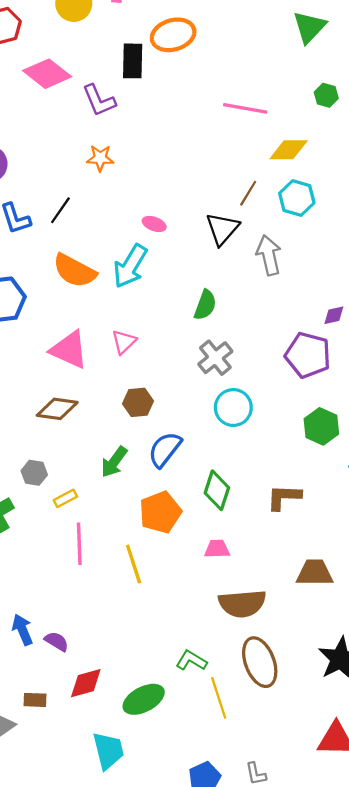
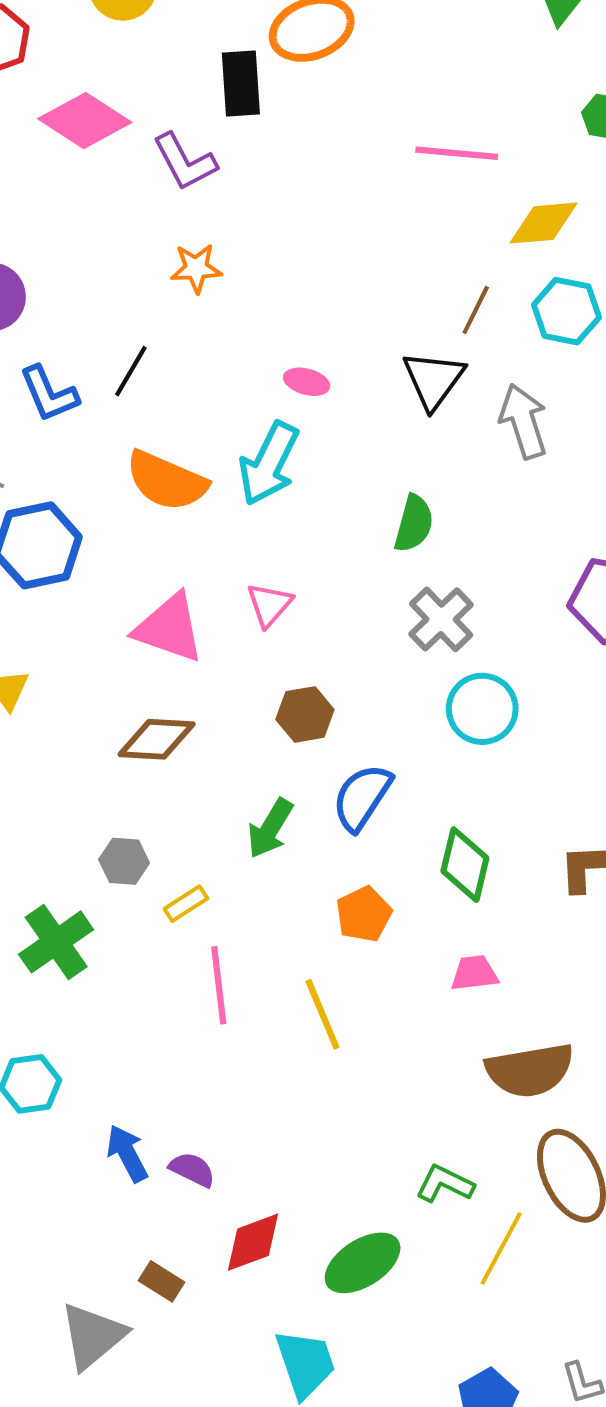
orange pentagon: (160, 512) -> (364, 914), size x0.7
yellow line: (219, 698) -> (501, 1248), turned 51
brown rectangle: (35, 700) -> (162, 1281), turned 35

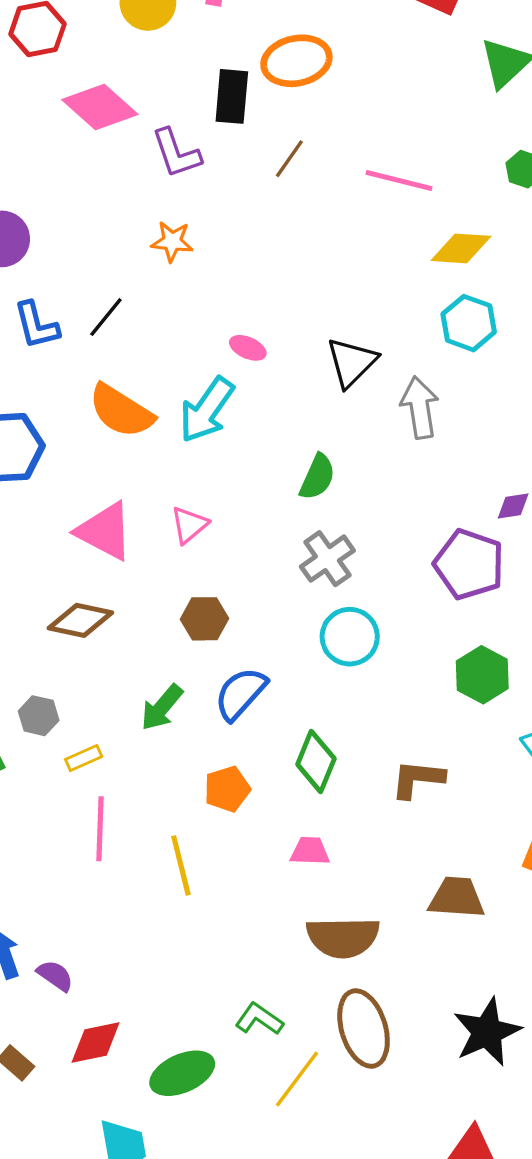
brown line: (476, 310) -> (289, 159), moved

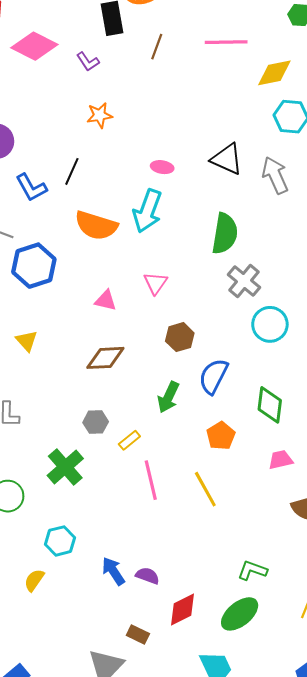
purple L-shape: (176, 153) -> (88, 62), size x0.7
black triangle: (352, 362) -> (227, 159), turned -36
green semicircle: (317, 477) -> (225, 234), size x1.4
pink triangle: (105, 531) -> (106, 300), size x0.6
green L-shape: (259, 1019) -> (252, 570), moved

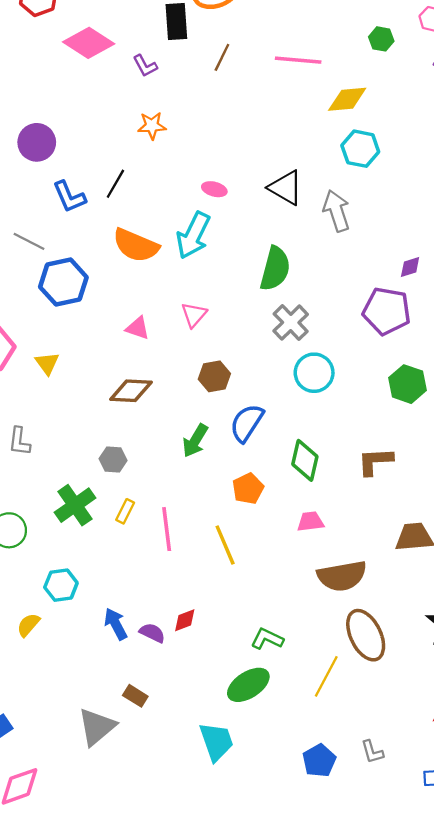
yellow rectangle: (129, 440) -> (125, 511), moved, turned -30
red diamond: (183, 609) -> (185, 620), moved, size x0.7

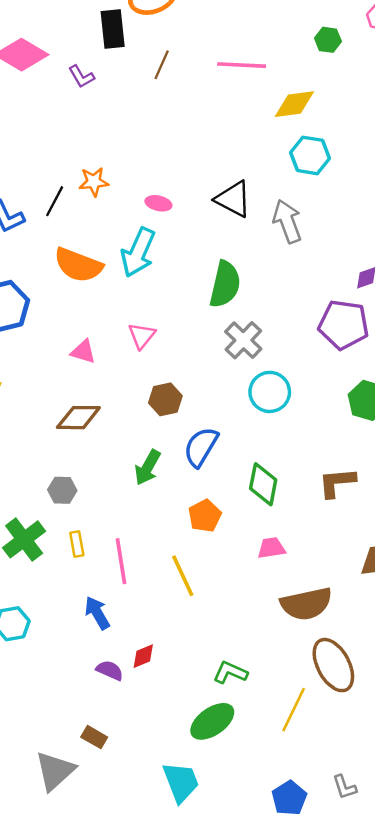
orange star: (152, 126) -> (94, 182), moved
yellow rectangle: (125, 511) -> (77, 544), turned -35
blue arrow: (116, 624) -> (97, 613), moved

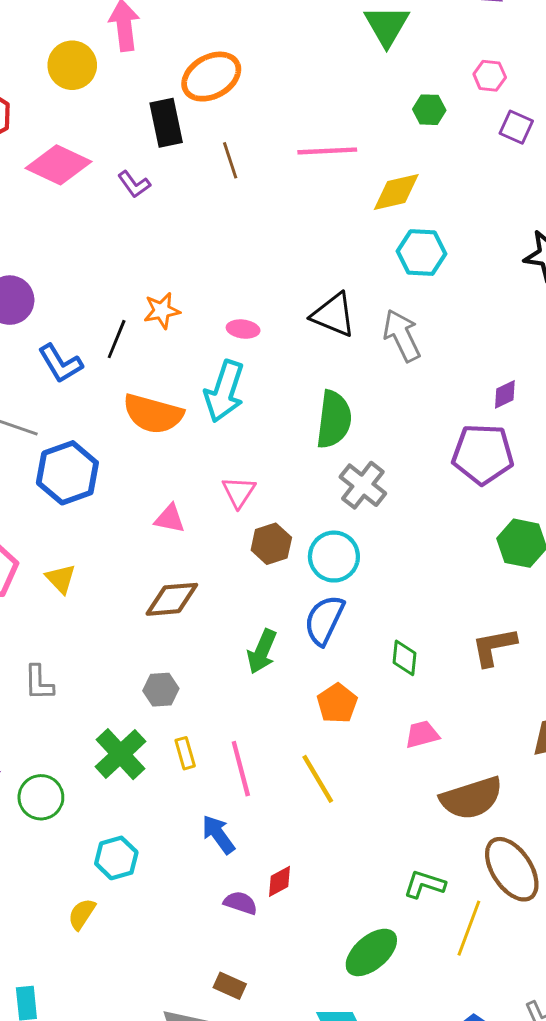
brown line: (162, 65) -> (230, 160), turned -36
cyan circle: (270, 392) -> (334, 557), moved
brown hexagon: (165, 399) -> (271, 544), moved
green diamond: (263, 484) -> (404, 658), size x0.7
green L-shape: (230, 672) -> (424, 884), moved

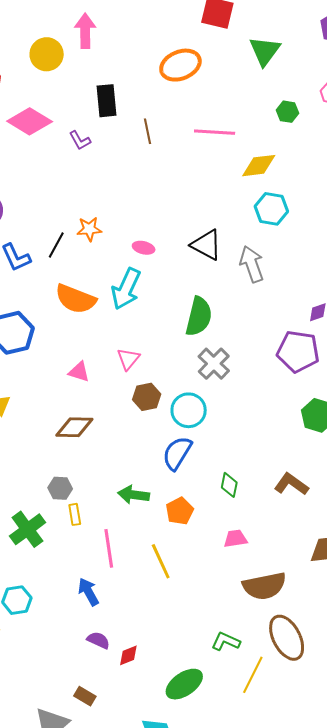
orange ellipse: (211, 77) -> (180, 65), moved
brown L-shape: (494, 647) -> (291, 484), turned 40
green arrow: (262, 652) -> (134, 495), moved, turned 68
yellow rectangle: (185, 753) -> (75, 514), moved
red diamond: (280, 881) -> (128, 655), moved

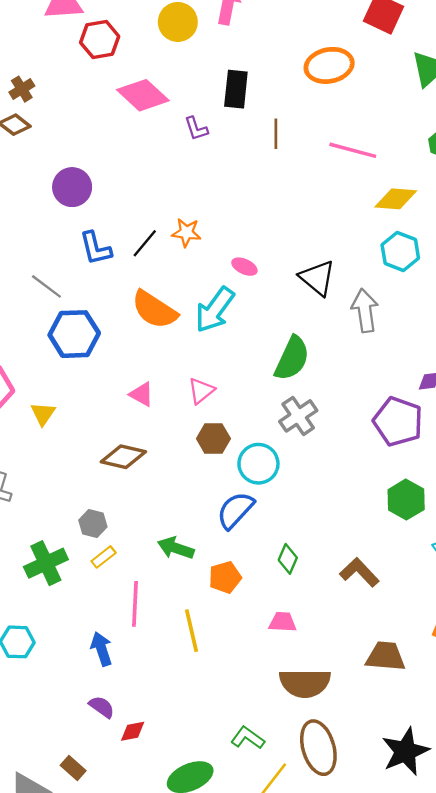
yellow rectangle: (75, 514) -> (104, 557), turned 50

